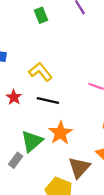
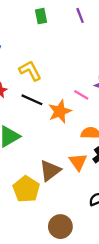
orange star: (60, 133) -> (60, 111), moved

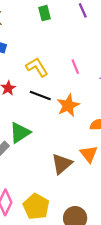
pink line: (81, 95) -> (75, 67), moved, turned 40
yellow pentagon: (26, 189) -> (36, 207), moved

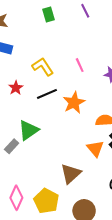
black line: (40, 96) -> (47, 94), turned -42
brown triangle: (62, 164) -> (71, 174), moved

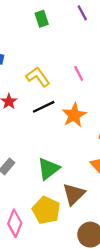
green triangle: (28, 130) -> (48, 169), moved
yellow pentagon: (46, 201) -> (46, 210), moved

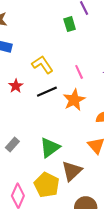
green rectangle: (42, 19) -> (70, 24), moved
pink line: (79, 73) -> (79, 72), moved

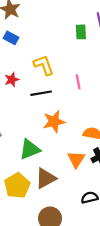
orange star: (74, 100) -> (54, 122), moved

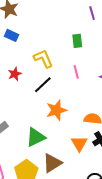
green rectangle: (81, 32) -> (77, 41), moved
black line: (41, 93) -> (43, 85), turned -30

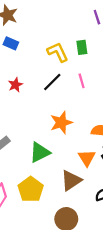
yellow L-shape: (43, 59) -> (58, 52), moved
black line: (43, 85) -> (52, 82), moved
brown triangle: (52, 163) -> (71, 180), moved

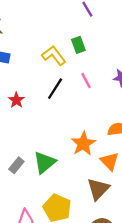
orange star: (61, 123) -> (83, 144), moved
green triangle: (40, 152) -> (45, 162), moved

